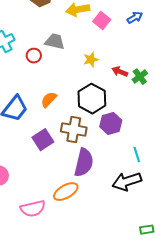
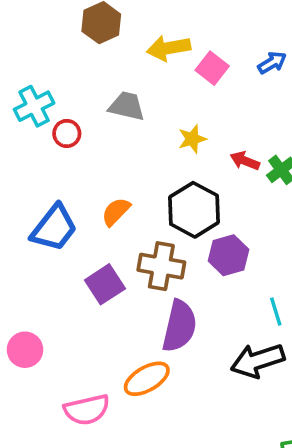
red circle: (34, 56) -> (67, 133), moved

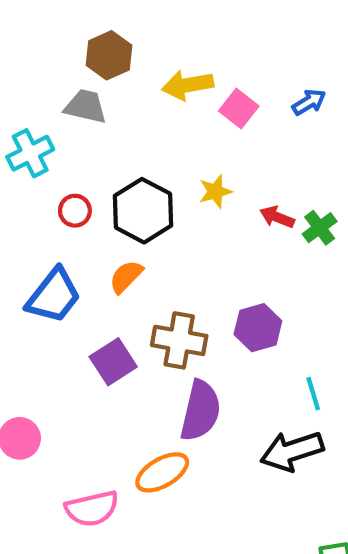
gray trapezoid: (127, 106) -> (86, 106), moved
red circle: (67, 133) -> (75, 211), moved
black hexagon: (194, 210) -> (143, 211), moved

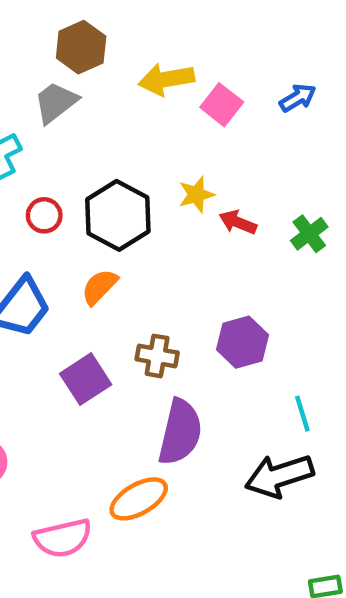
gray trapezoid: (86, 106) -> (56, 102), turned -51
red arrow: (277, 217) -> (238, 222), moved
brown cross: (179, 340) -> (157, 356), size x0.7

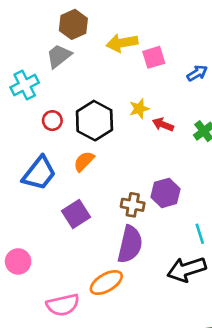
blue arrow: (298, 98) -> (197, 73), moved
pink square: (222, 105) -> (154, 57), turned 35
brown cross: (157, 356) -> (133, 205), moved

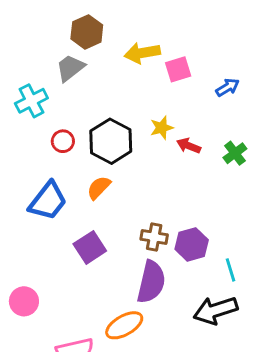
purple hexagon: (166, 193) -> (192, 244), moved

